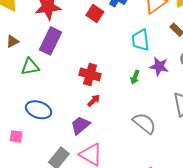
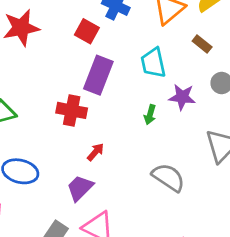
purple rectangle: (50, 41) -> (98, 75), moved
red cross: (90, 74) -> (72, 110), moved

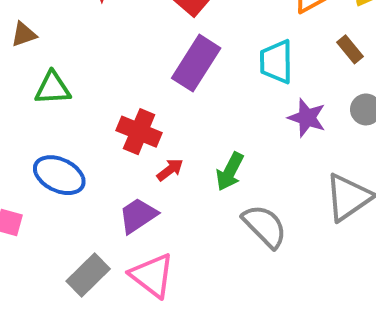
red cross: (72, 110) -> (139, 132), moved
green arrow: (150, 115) -> (230, 172), moved, size x1.4

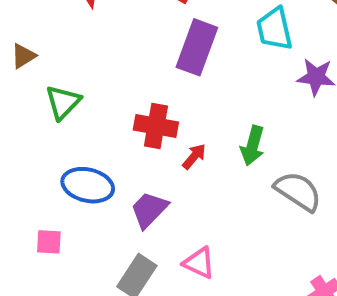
green triangle: (53, 88) -> (63, 102), turned -30
purple trapezoid: (138, 215) -> (149, 210), moved
pink triangle: (152, 275) -> (199, 263), size x0.7

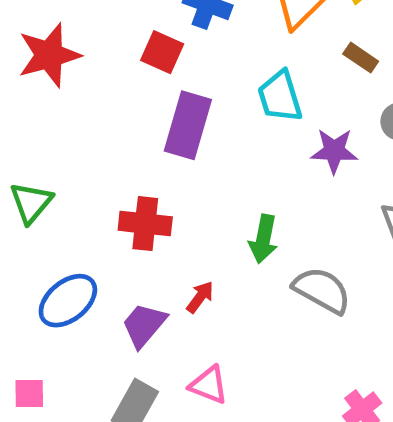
red arrow: (194, 156) -> (200, 297), moved
blue ellipse: (88, 185) -> (68, 301), turned -48
pink square: (49, 242) -> (29, 393), moved

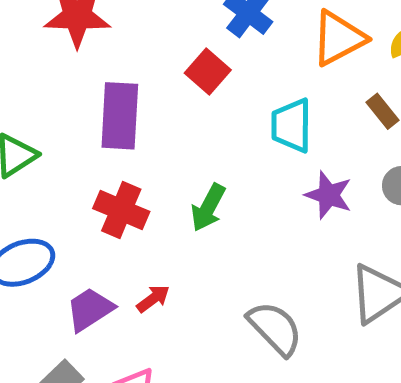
red square: (162, 52) -> (208, 72), moved
purple rectangle: (188, 125) -> (120, 116), moved, turned -30
green arrow: (263, 239) -> (208, 208), moved

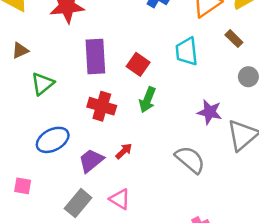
red square: (208, 72) -> (138, 64), moved
purple star: (329, 195) -> (210, 112), moved

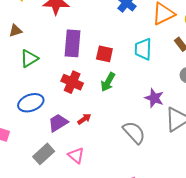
red square: (138, 64) -> (104, 54), turned -30

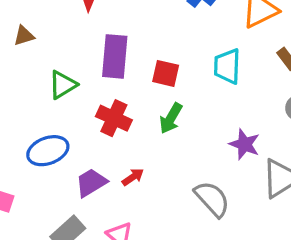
green triangle: (29, 58) -> (63, 85), moved

